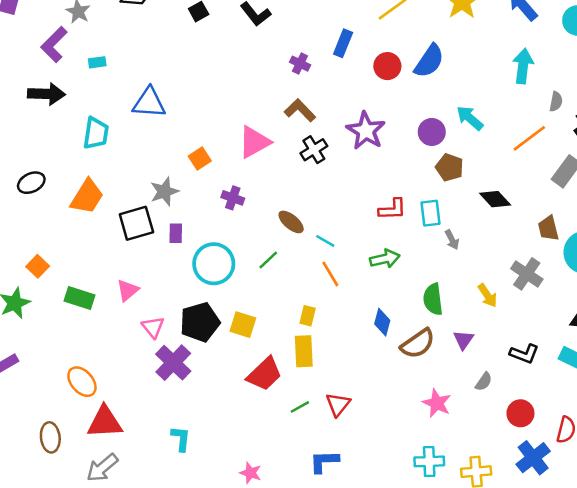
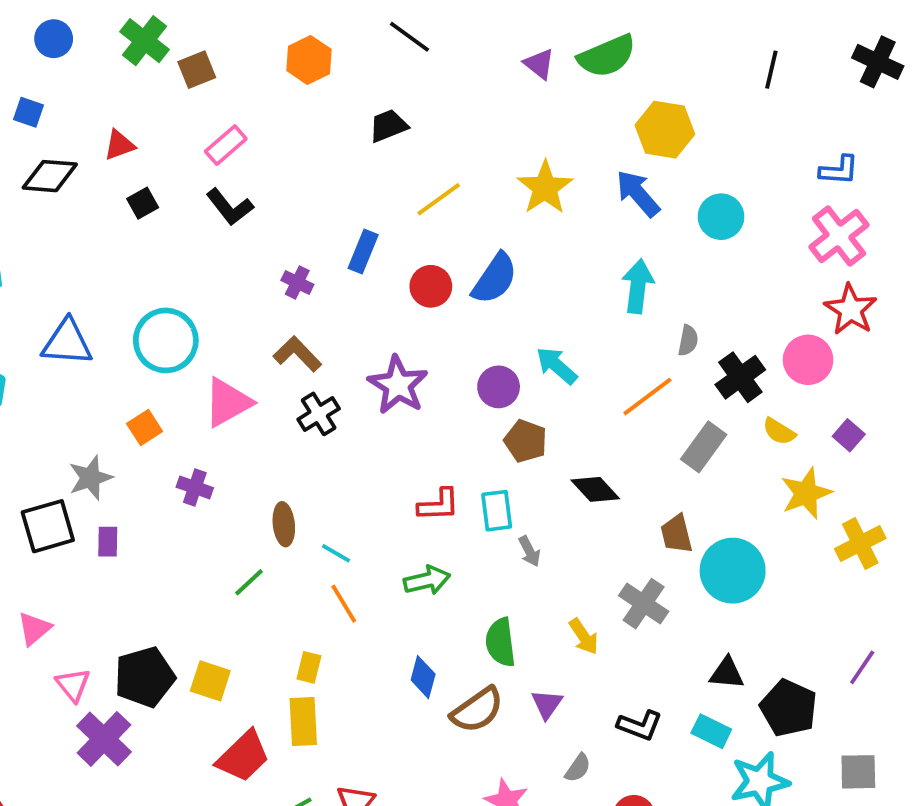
brown ellipse: (291, 222) -> (284, 524), turned 44
cyan circle: (214, 264) -> (166, 340), moved

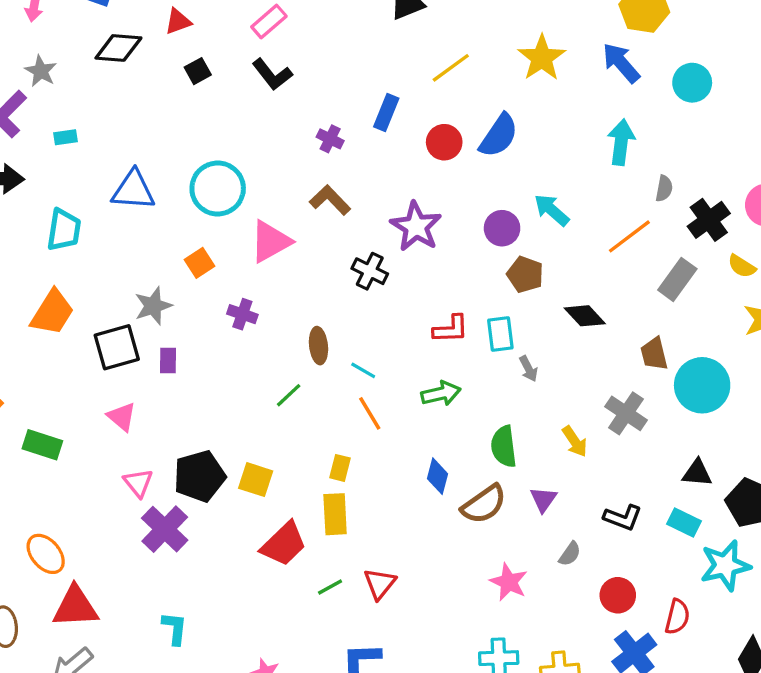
black cross: (319, 414) -> (370, 271), moved, turned -32
pink triangle: (34, 629) -> (122, 417), moved, turned -40

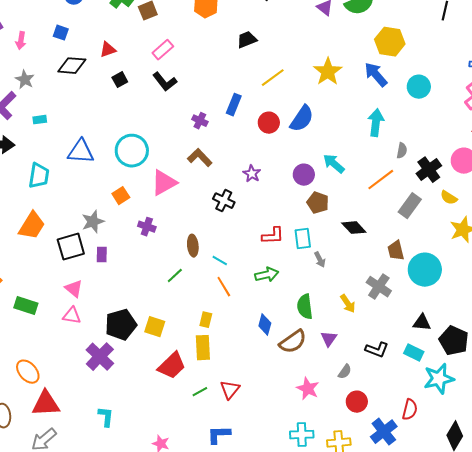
purple star: (416, 227) -> (252, 174), size x0.6
pink triangle: (138, 483) -> (72, 316), moved, turned -42
red circle: (618, 595) -> (357, 402), moved

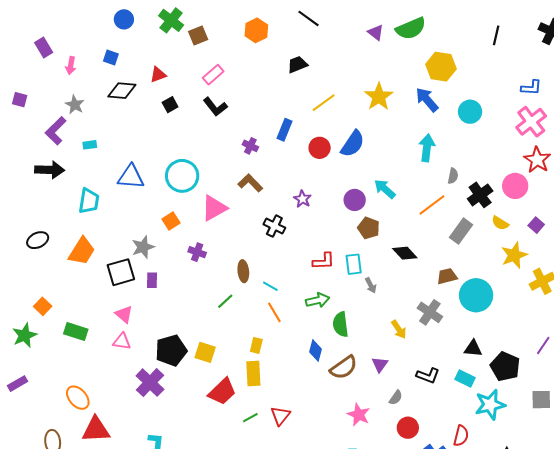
brown trapezoid: (396, 251) -> (447, 276), turned 90
green semicircle: (305, 307) -> (341, 324), moved

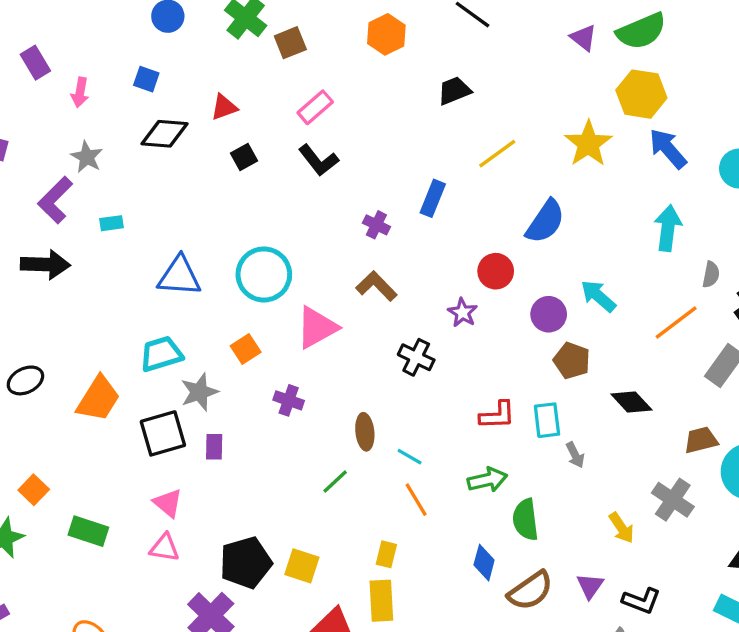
yellow hexagon: (441, 67) -> (641, 94), moved
red circle: (320, 148) -> (496, 271), moved
cyan trapezoid: (89, 201) -> (161, 354), moved, turned -116
black L-shape: (428, 376) -> (641, 601), moved

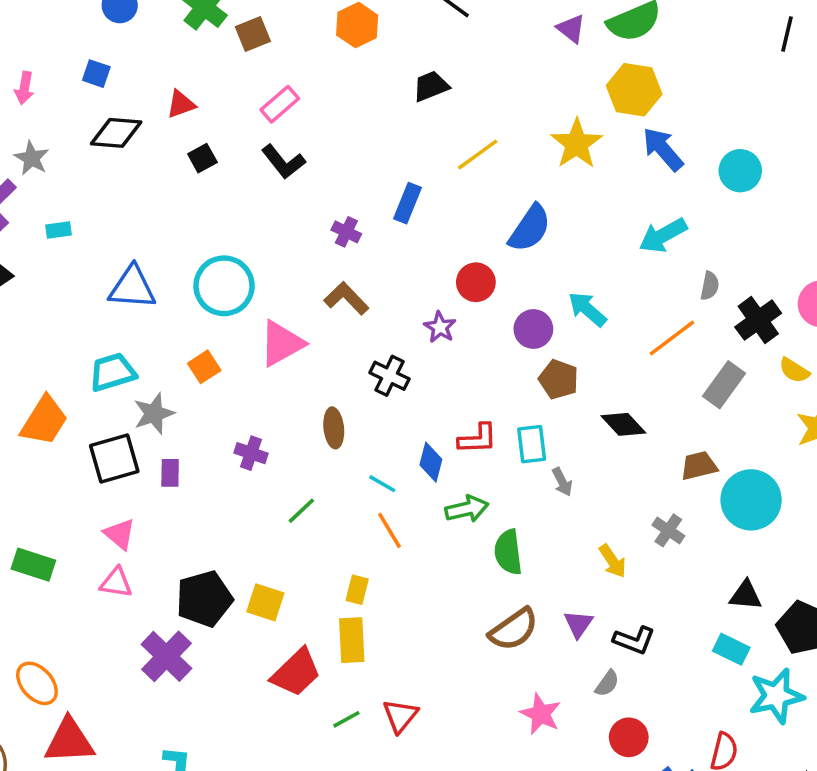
cyan arrow: (668, 228) -> (663, 235), turned -126
purple cross: (289, 400) -> (251, 453), moved
brown ellipse: (365, 432) -> (334, 428), moved
gray cross: (673, 500) -> (668, 530), size x0.7
blue diamond: (484, 563) -> (431, 462), moved

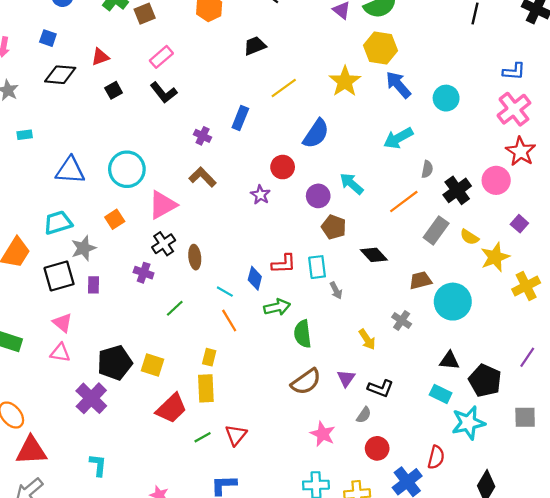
yellow semicircle: (794, 370) -> (469, 237), moved
black cross: (390, 376) -> (164, 244), moved, turned 30

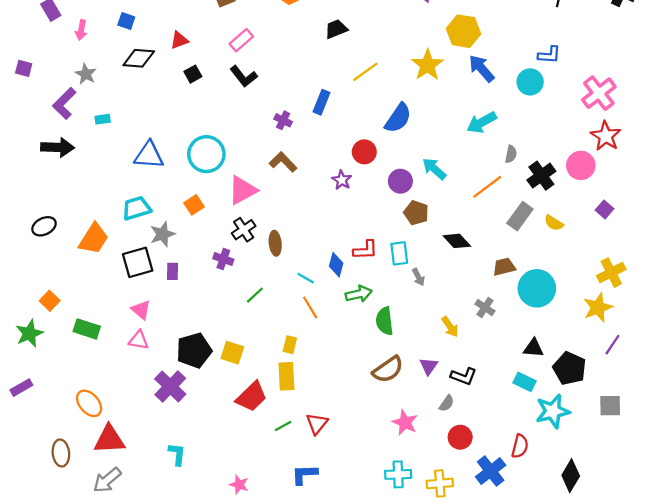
blue L-shape: (514, 71) -> (549, 55), moved
yellow star: (495, 257) -> (598, 307), moved

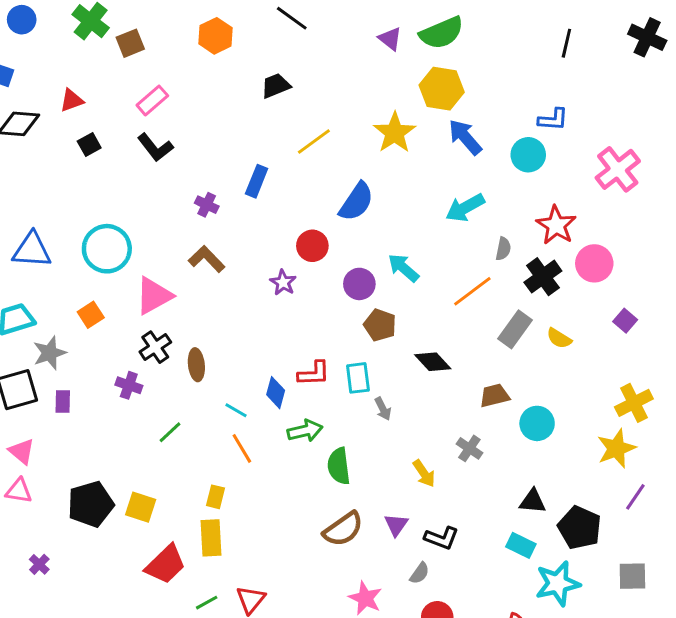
red star: (606, 136) -> (556, 225), moved
cyan circle: (537, 288) -> (537, 423), size x0.7
purple cross: (170, 386) -> (39, 564), moved, size x0.5

